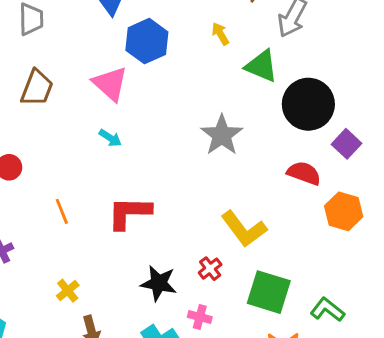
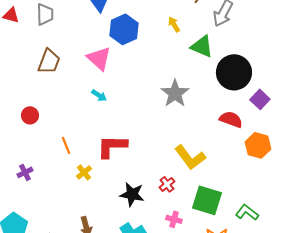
yellow cross: (68, 291) -> (84, 172), moved
pink cross: (200, 317) -> (174, 219), moved

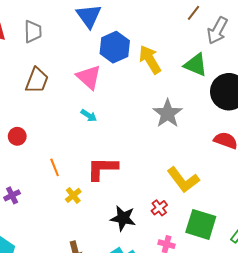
yellow arrow: (174, 24) -> (150, 60), moved, size x1.8

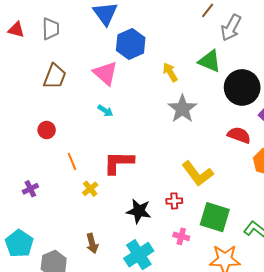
yellow arrow: (150, 60) -> (170, 72), moved, size x0.7
red circle: (17, 136) -> (47, 130), moved
red cross: (159, 208) -> (174, 201), turned 35

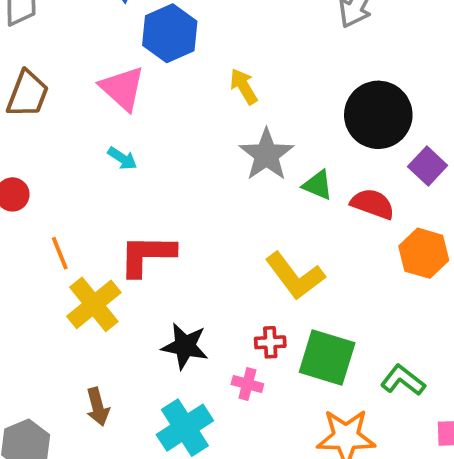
green triangle: (210, 61) -> (318, 185), moved, size x0.7
yellow cross: (90, 189) -> (94, 304), size x1.8
red cross: (174, 201) -> (270, 342), moved
pink cross: (181, 236) -> (247, 384), moved

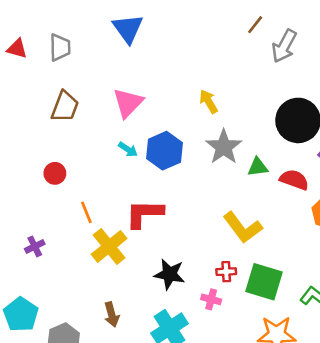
blue hexagon: (170, 33) -> (164, 151), moved
pink triangle: (122, 88) -> (128, 103), turned 32
green triangle: (318, 185) -> (258, 167), turned -30

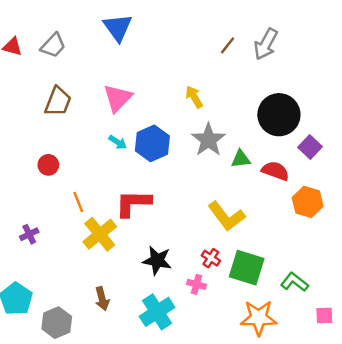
brown line: (255, 25) -> (228, 45), moved
gray trapezoid: (60, 47) -> (53, 45), turned 44
red cross: (226, 272) -> (211, 258), turned 36

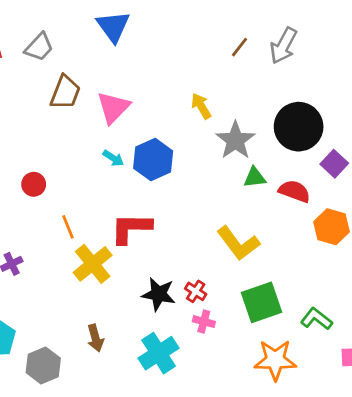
brown trapezoid: (58, 102) -> (65, 92), moved
gray star: (208, 140) -> (235, 140), moved
red cross: (211, 258) -> (196, 291), moved
green square: (247, 268) -> (261, 302), turned -36

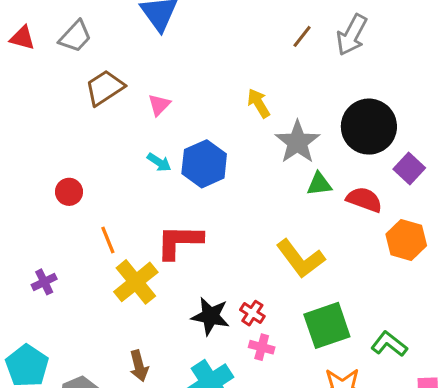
brown trapezoid: (65, 92) -> (105, 88), turned -144
pink triangle: (113, 107) -> (159, 105), size x0.6

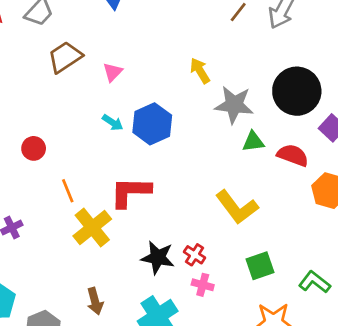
gray star: (297, 142) -> (234, 105), turned -30
green square: (327, 325) -> (260, 266), size x0.7

